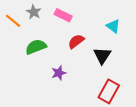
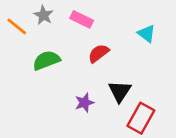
black triangle: (102, 56) -> (120, 91), moved
purple star: (59, 73) -> (84, 103), moved

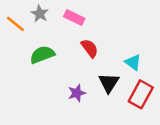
cyan triangle: (147, 34) -> (133, 62), moved
red semicircle: (99, 53) -> (90, 48), turned 90
red rectangle: (141, 118) -> (141, 94), moved

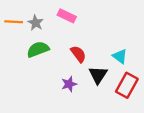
gray star: (40, 14) -> (36, 23), moved
orange line: (15, 24) -> (14, 22), turned -36
red semicircle: (90, 48) -> (78, 54), moved

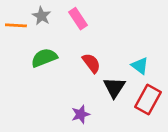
pink rectangle: (67, 16) -> (78, 19), turned 30
gray star: (36, 23) -> (42, 16), moved
purple star: (69, 84) -> (81, 114), moved

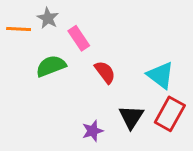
pink rectangle: (78, 19) -> (79, 38), moved
cyan triangle: (140, 66) -> (161, 75), size x1.4
black triangle: (114, 87) -> (131, 117), moved

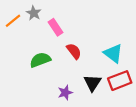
orange line: (19, 29) -> (13, 21), turned -42
green semicircle: (51, 66) -> (40, 60), moved
red rectangle: (170, 114) -> (120, 81), turned 40

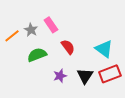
gray star: (34, 13) -> (31, 30), moved
orange line: (13, 21) -> (12, 36), moved
purple star: (65, 93) -> (60, 76), moved

